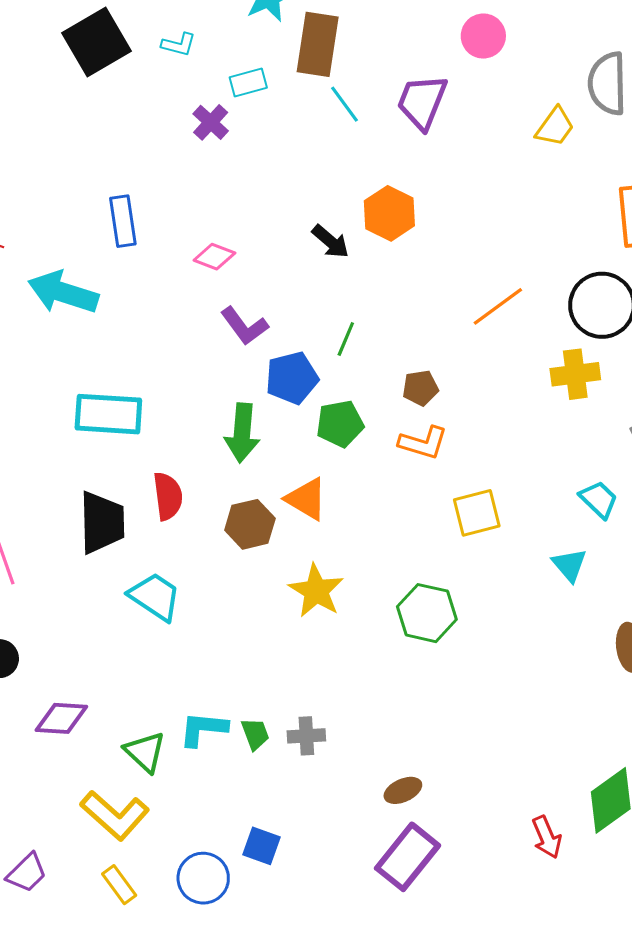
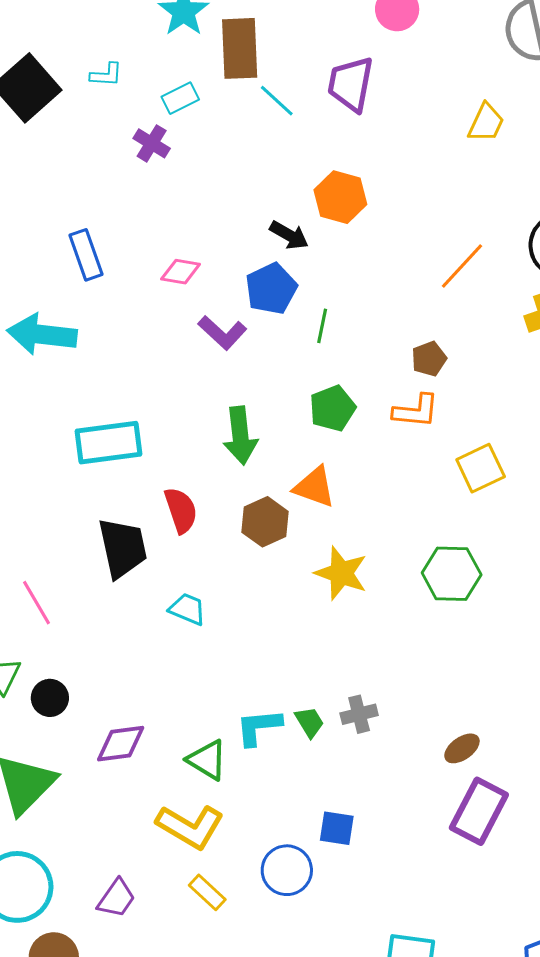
yellow trapezoid: (555, 127) -> (486, 123), moved
blue pentagon: (292, 378) -> (271, 289), moved
brown pentagon: (420, 388) -> (429, 359), moved
cyan trapezoid: (155, 597) -> (187, 609), size x0.7

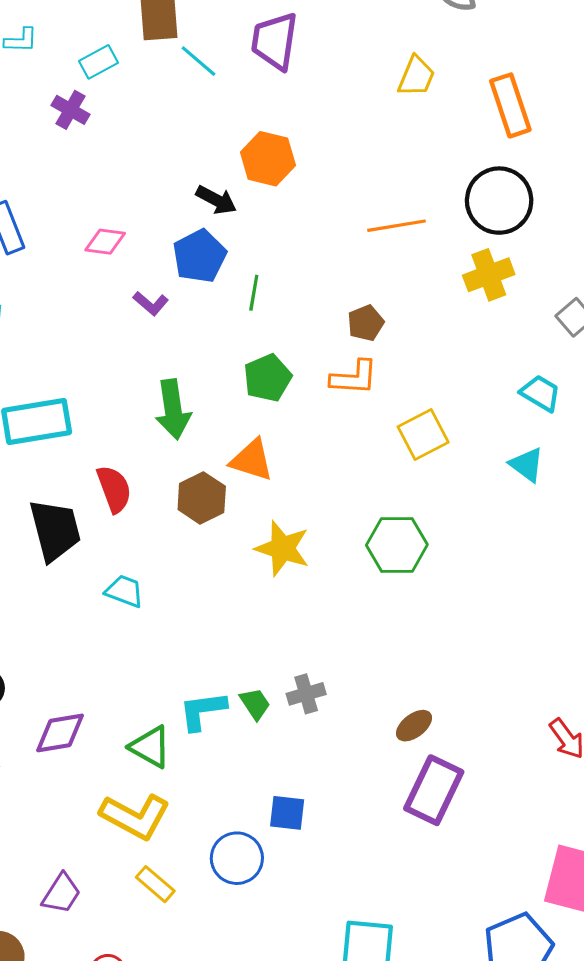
orange line: (462, 266) -> (397, 226), turned 40
purple L-shape: (222, 333) -> (151, 303), size x0.7

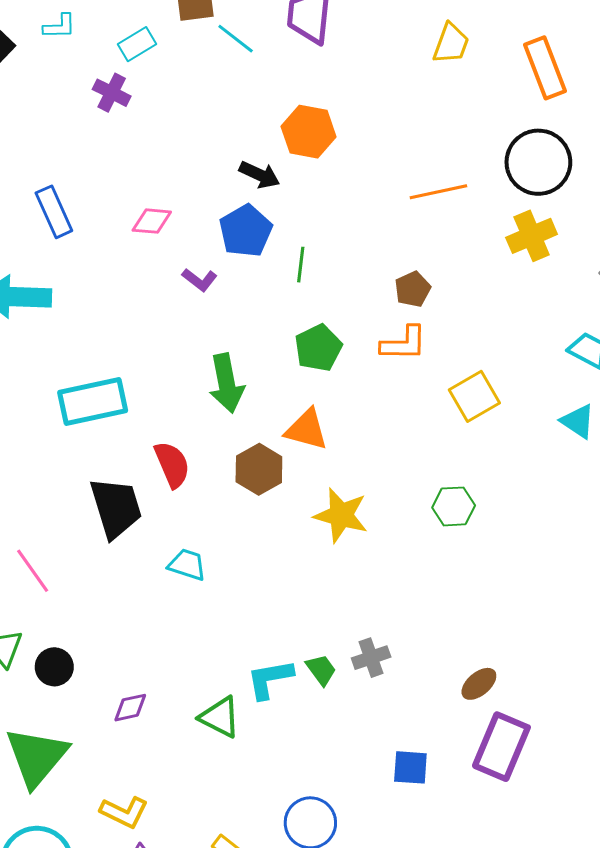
green hexagon: (397, 545) -> (454, 506), size x0.7
purple diamond: (60, 733) -> (130, 708), size x0.7
blue square: (287, 813) -> (410, 767), moved
yellow L-shape: (135, 816) -> (124, 812), moved, size x0.7

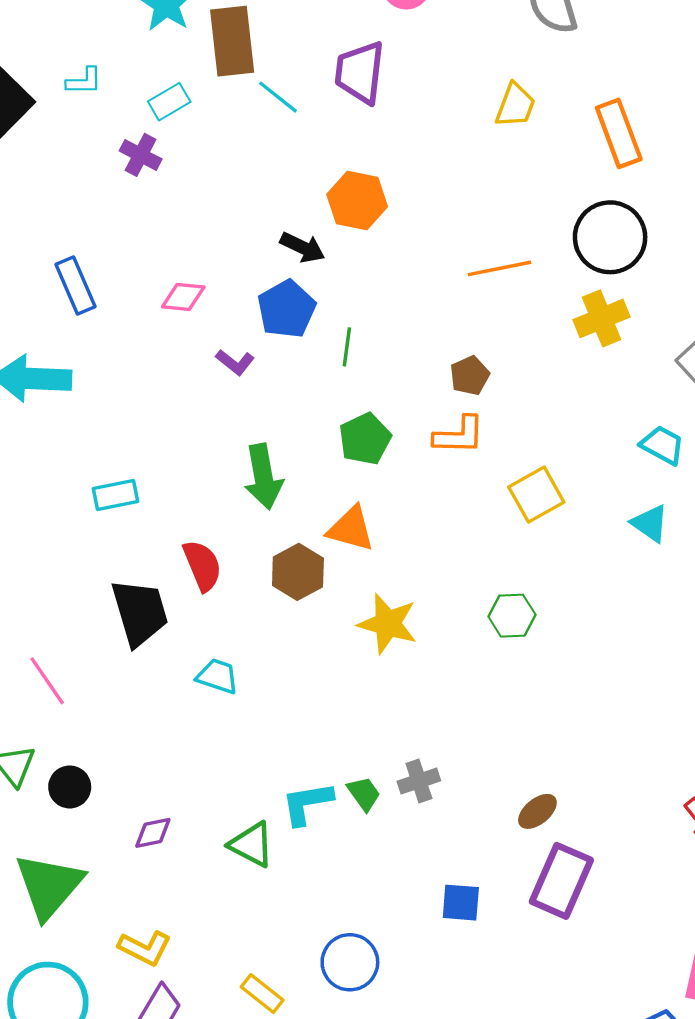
cyan rectangle: (93, 402) -> (116, 495), size x0.6

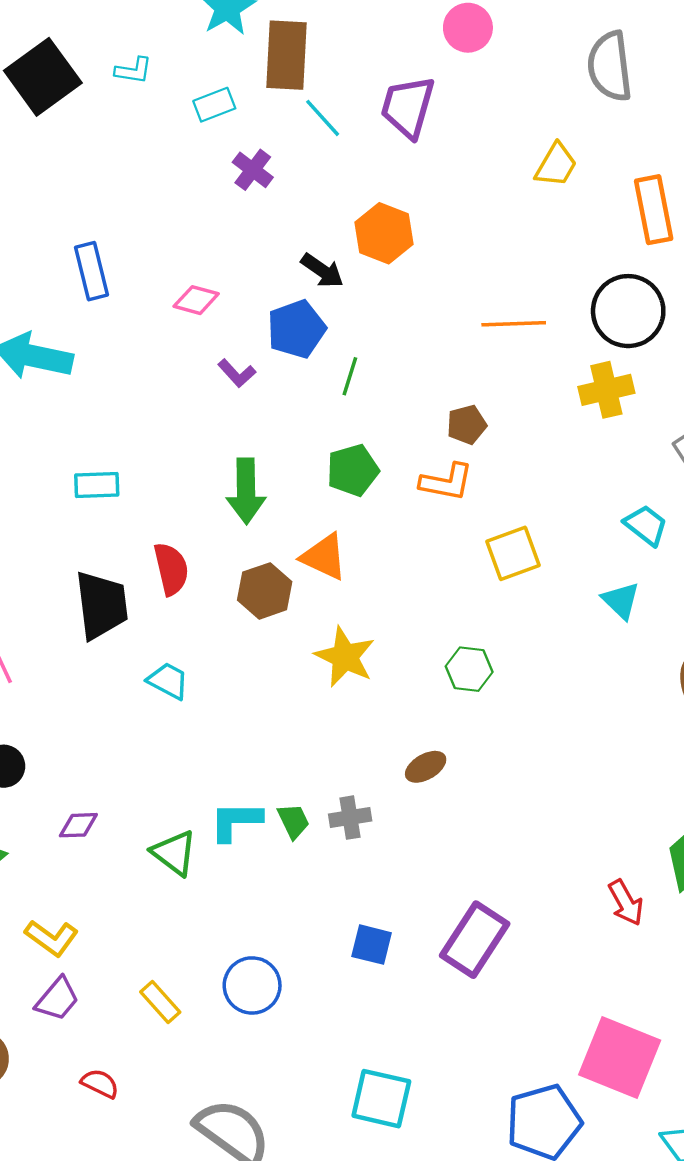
purple cross: (141, 155) -> (253, 170), moved
brown ellipse: (537, 811) -> (426, 767), moved

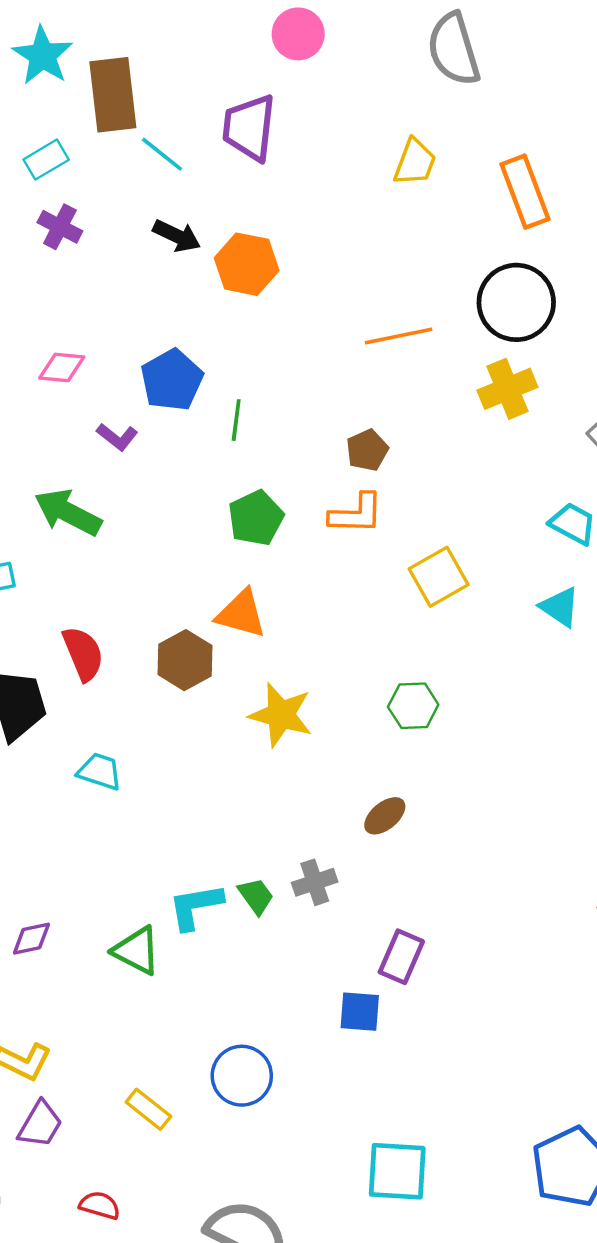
purple cross: (253, 170) -> (60, 227), moved
black arrow: (322, 271) -> (177, 236), moved
green arrow: (246, 491) -> (68, 512), moved, turned 128
purple rectangle: (475, 940) -> (401, 957), moved, size x0.7

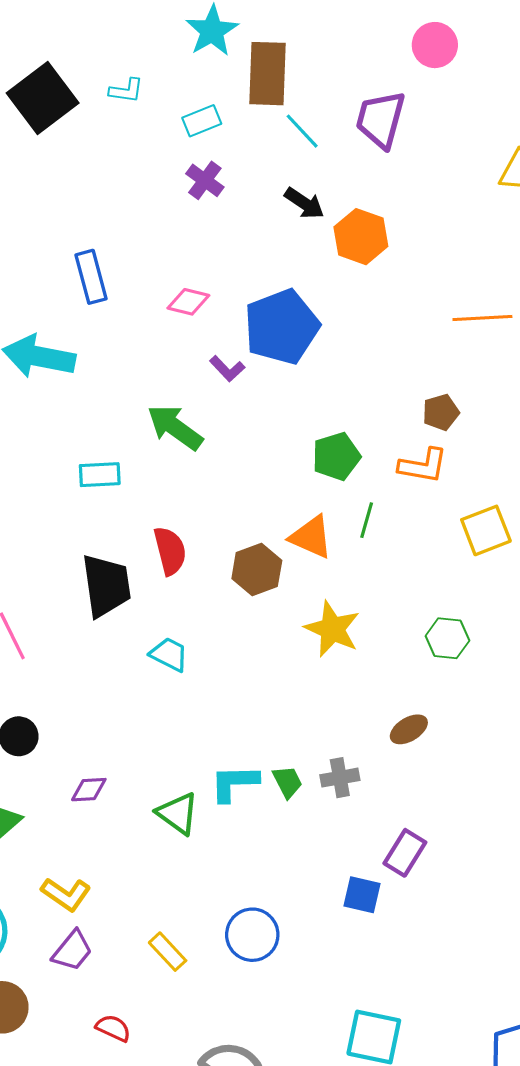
blue pentagon: (172, 380) -> (282, 327), size x1.4
green line: (236, 420) -> (367, 520), moved

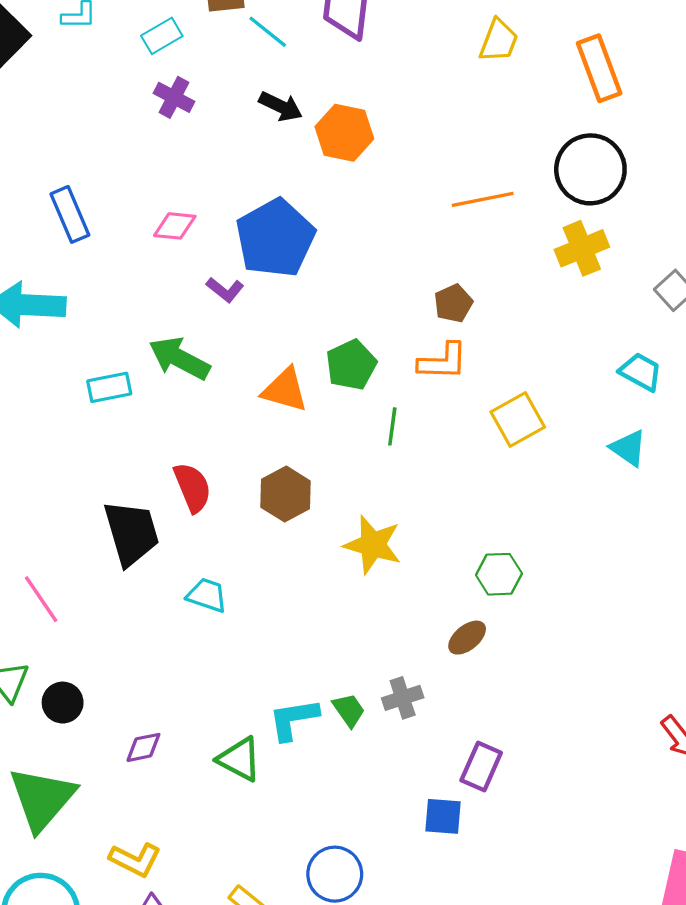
cyan rectangle: (100, 475) -> (109, 387), moved
orange triangle: (311, 537) -> (285, 390), moved
green hexagon: (447, 638) -> (499, 574), moved

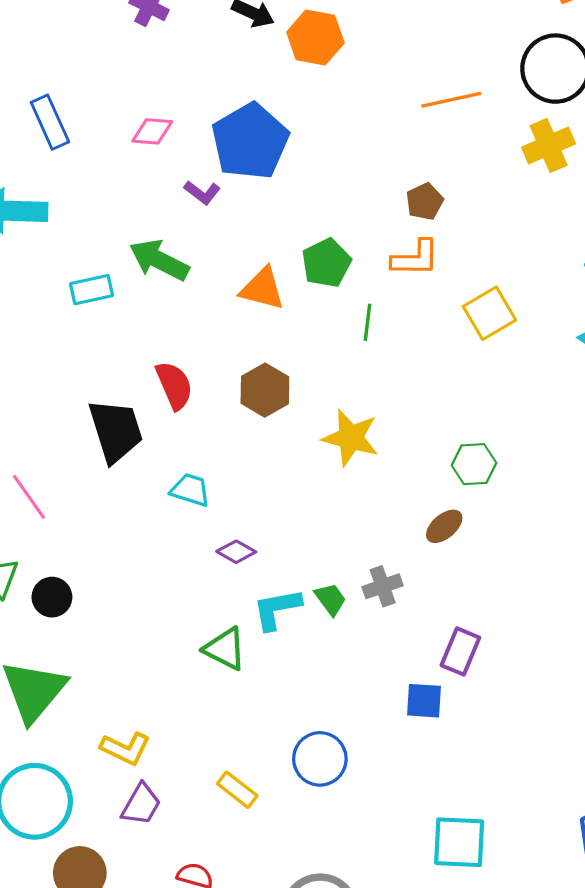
purple diamond: (143, 747) -> (236, 552), moved, turned 42

